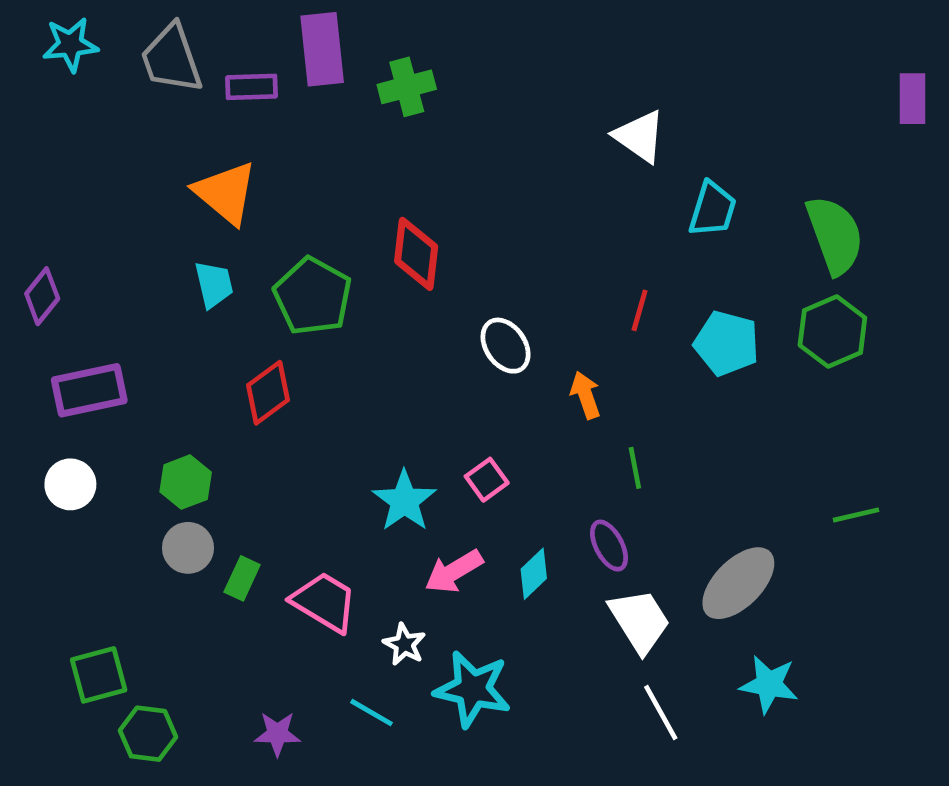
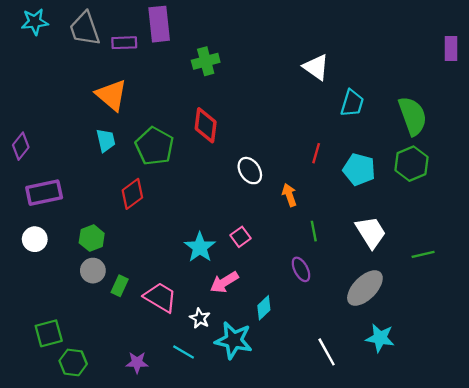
green cross: (407, 87) -> (206, 61), moved
cyan diamond: (534, 574) -> (264, 308), moved
white trapezoid: (640, 621) -> (371, 232), moved

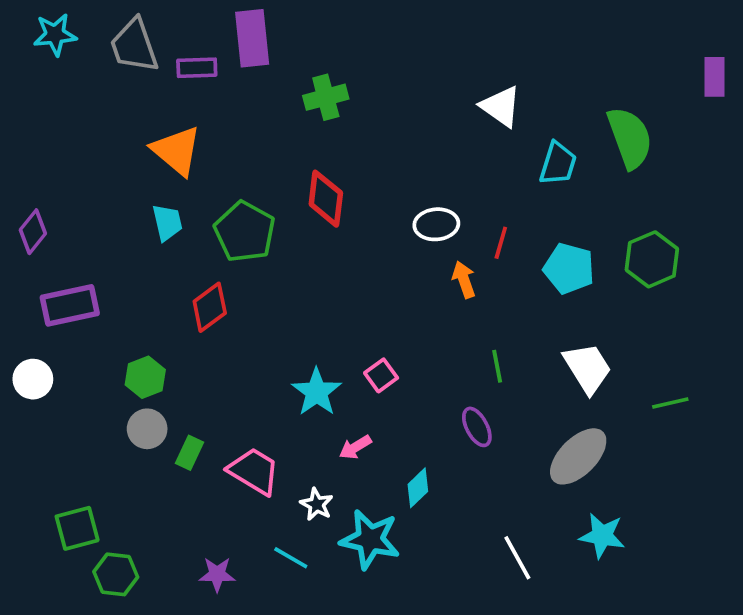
green semicircle: (413, 116) -> (630, 138), moved
white ellipse: (250, 171) -> (436, 224), moved, turned -60
orange arrow: (289, 195) -> (464, 280), moved
white circle: (35, 239) -> (33, 379), moved
pink arrow: (224, 282) -> (355, 447), size x0.7

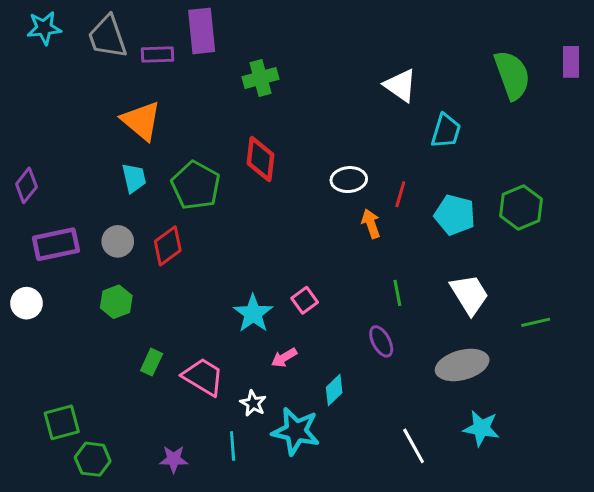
green semicircle: (630, 138) -> (512, 75), moved
gray circle: (147, 429) -> (118, 241), moved
gray ellipse: (578, 456) -> (462, 365), turned 30
cyan line: (291, 558) -> (233, 446), turned 56

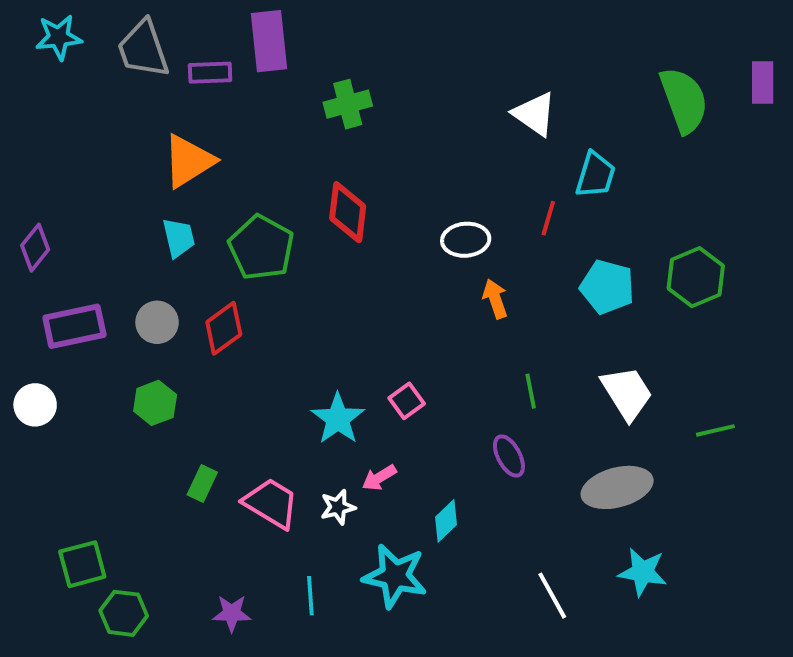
orange triangle: (141, 121) -> (188, 161), turned 48
red line: (400, 194) -> (548, 218), moved
white star: (253, 403) -> (338, 507), moved, turned 30

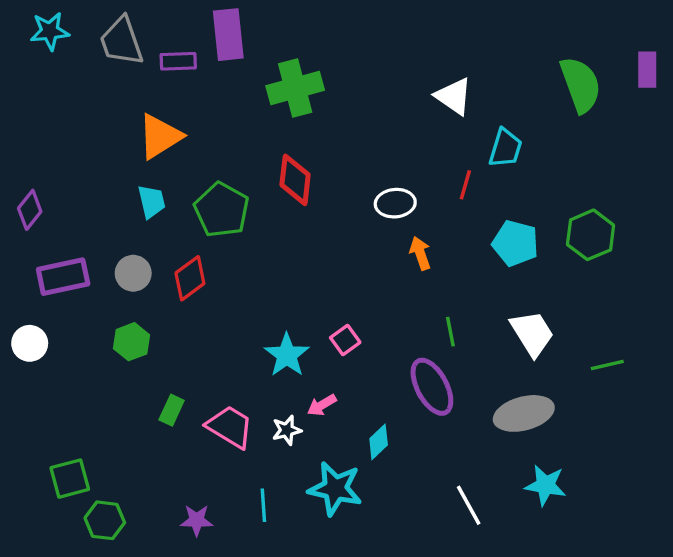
green cross: (348, 104) -> (295, 88), size x1.4
purple ellipse: (509, 456) -> (432, 387), size x1.6

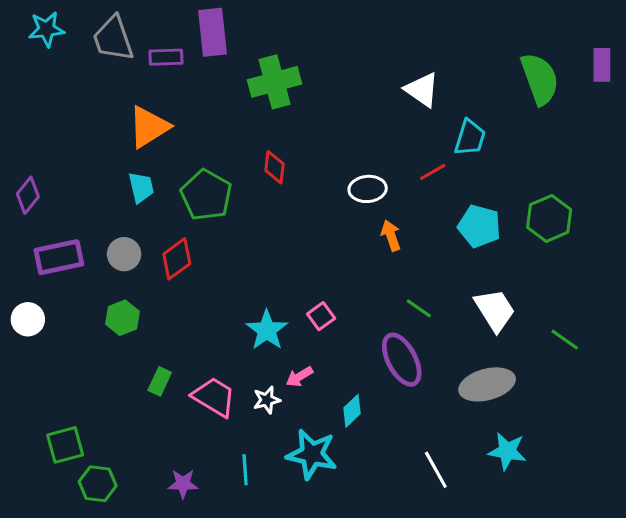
red diamond: (295, 180) -> (275, 167), size x0.7
red line: (465, 185) -> (433, 172), turned 44
green line: (450, 332) -> (419, 308), turned -44
green line: (607, 365) -> (565, 339), turned 48

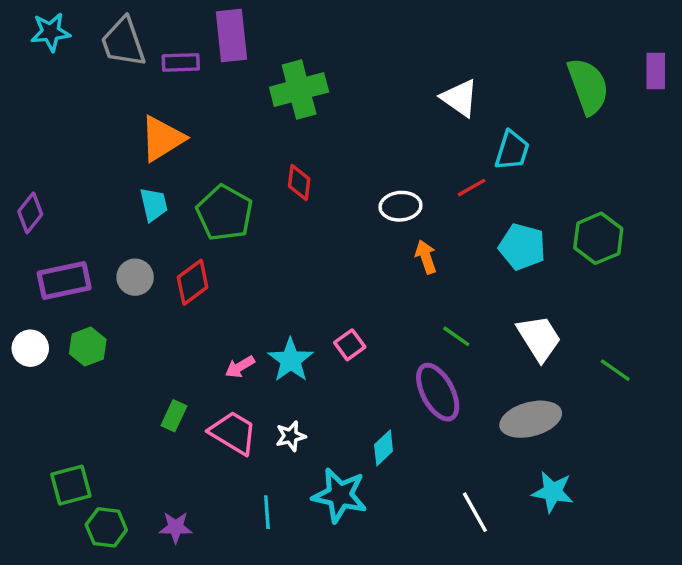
green hexagon: (122, 318) -> (88, 346), moved
pink arrow: (299, 377) -> (240, 367), moved
purple star: (183, 484) -> (176, 527), moved

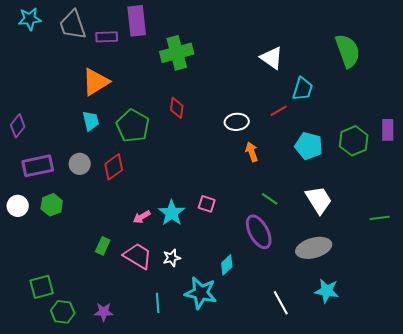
purple rectangle: (656, 71) -> (388, 130), moved
pink square: (350, 345) -> (207, 204), turned -36
green line: (615, 370) -> (380, 218), moved, turned -42

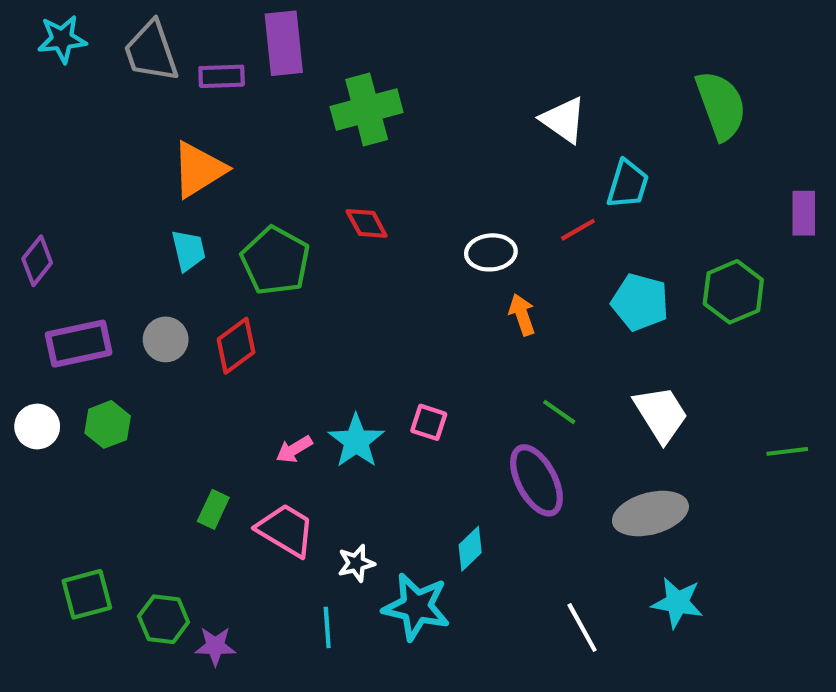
red diamond: (177, 108) -> (367, 223), turned -35
purple rectangle: (388, 130) -> (804, 213), moved
white star: (172, 258) -> (356, 563), moved
green hexagon: (63, 312) -> (164, 619), moved

